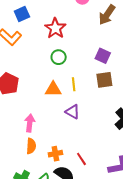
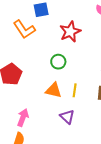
green circle: (59, 57) -> (58, 62), moved

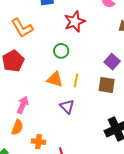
orange L-shape: (24, 29) -> (22, 28), moved

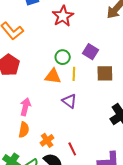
green circle: (61, 51) -> (63, 57), moved
purple square: (112, 62) -> (90, 52), moved
orange cross: (38, 142) -> (47, 140), turned -32

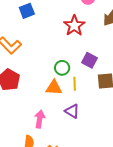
red star: (63, 16) -> (74, 26), moved
pink arrow: (25, 107) -> (40, 119), moved

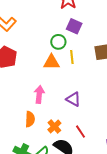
purple square: (90, 60) -> (74, 26), moved
purple triangle: (72, 111) -> (73, 99), moved

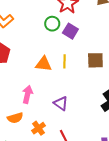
green circle: (58, 42) -> (52, 24), moved
orange semicircle: (30, 119) -> (15, 118), turned 63

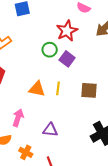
purple triangle: (61, 103) -> (50, 130), turned -35
orange cross: (39, 128) -> (26, 152), turned -32

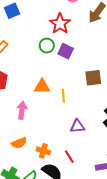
yellow line: (58, 88) -> (63, 96), moved
pink arrow: (18, 118) -> (22, 110), moved
purple triangle: (50, 130) -> (77, 126), moved

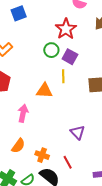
yellow line: (63, 96) -> (63, 76), moved
purple triangle: (77, 126) -> (77, 132), turned 49
orange semicircle: (19, 143) -> (18, 146), turned -35

